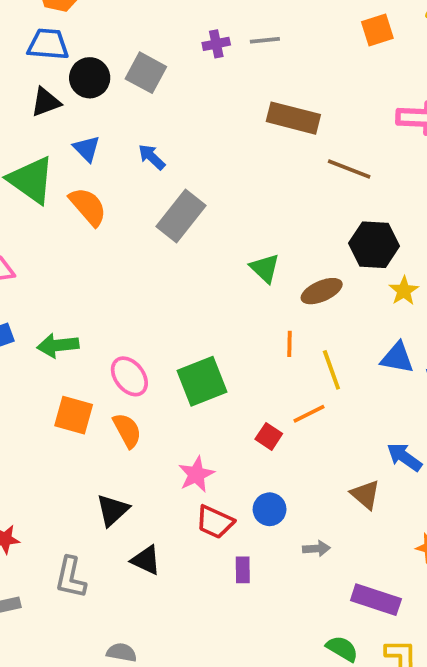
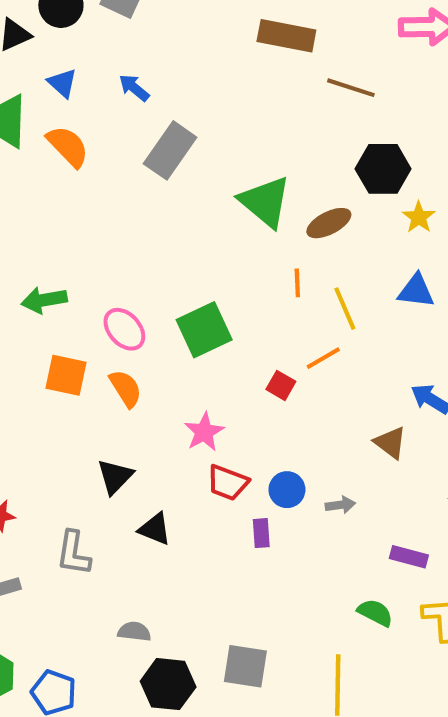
green triangle: (265, 268) -> (265, 202), size x1.6
blue circle: (270, 509) -> (287, 490), moved
purple rectangle: (376, 600) -> (409, 557), size x0.7

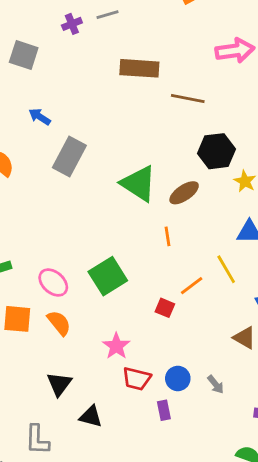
yellow line: (345, 309) -> (226, 269), moved
gray arrow: (340, 505) -> (216, 384), turned 66

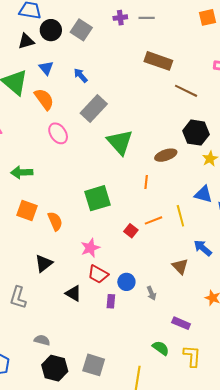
green triangle: (139, 184) -> (120, 142), moved
pink ellipse: (53, 282) -> (58, 133), moved
black triangle: (91, 416) -> (73, 293), moved

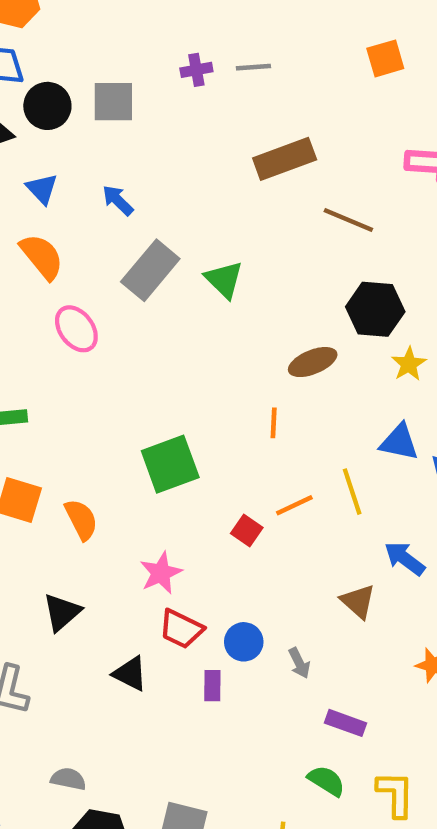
gray square: (81, 30) -> (113, 102), turned -30
brown rectangle: (158, 61) -> (285, 159), turned -36
green triangle: (120, 142) -> (224, 280), moved, size x0.7
purple rectangle: (181, 323) -> (346, 723), moved

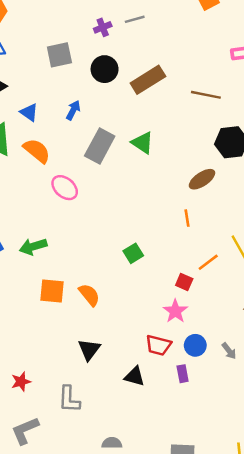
black circle: (47, 106) -> (105, 69), moved
brown rectangle: (285, 159) -> (148, 80), moved
blue arrow: (118, 200) -> (73, 110), turned 84
green square: (170, 464) -> (133, 253), size x0.6
pink star: (161, 573) -> (175, 311), moved

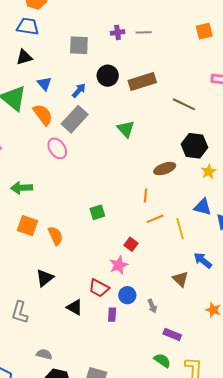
black circle: (105, 69) -> (108, 76), moved
gray rectangle: (100, 146) -> (75, 119), moved
orange line: (208, 262) -> (155, 219), moved

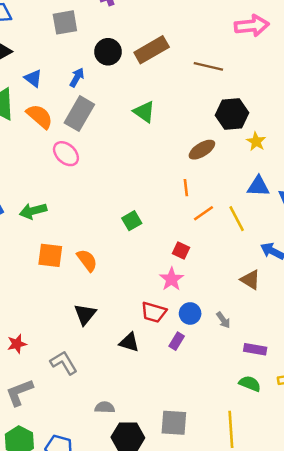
gray L-shape: (20, 312) -> (64, 363), turned 145
purple rectangle: (112, 315) -> (177, 341), turned 40

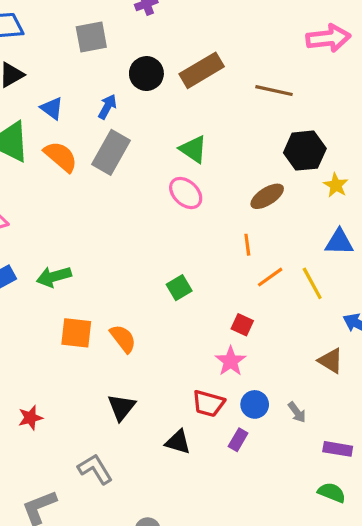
pink ellipse: (66, 154) -> (186, 193), moved
red star: (17, 344) -> (30, 418), moved

